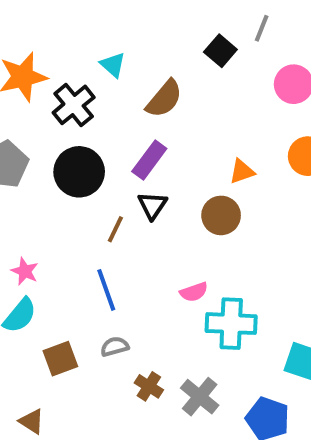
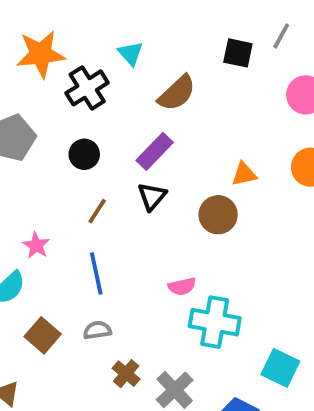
black square: (220, 51) -> (238, 53), turned -36
black circle: (79, 172) -> (84, 154), size x0.6
brown line: (115, 229) -> (97, 211), moved
pink star: (25, 271) -> (36, 245), moved
brown square: (60, 359) -> (43, 335), turned -36

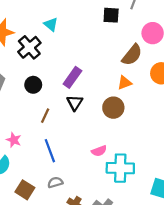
brown semicircle: (177, 93) -> (132, 55), moved

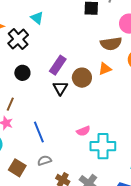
brown semicircle: (132, 55) -> (111, 44), turned 45
brown circle: (113, 108) -> (82, 78), moved
brown line: (45, 116) -> (10, 104), moved

